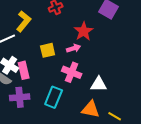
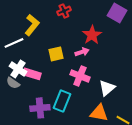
pink rectangle: (24, 70) -> (32, 74), turned -60
white triangle: (99, 84) -> (107, 88), turned -42
purple cross: (20, 97) -> (40, 108), moved

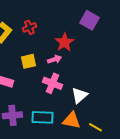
red cross: (64, 11) -> (29, 27), moved
cyan rectangle: (62, 101) -> (42, 117), moved, turned 70

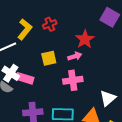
pink cross: (52, 83) -> (73, 80), turned -30
white triangle: (79, 95) -> (108, 98), moved

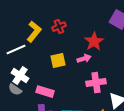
pink rectangle: (25, 78) -> (45, 92), moved
pink cross: (73, 80) -> (96, 83), moved

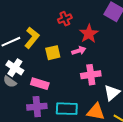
red cross: (59, 27) -> (65, 19), moved
yellow L-shape: (34, 32) -> (32, 38), moved

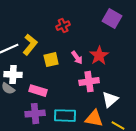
red star: (89, 34) -> (99, 56), moved
pink arrow: (79, 51) -> (77, 58), turned 72
white cross: (15, 68) -> (13, 75), turned -30

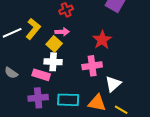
pink arrow: (77, 58) -> (62, 32), moved, turned -56
yellow square: (51, 60) -> (54, 44), turned -35
white cross: (13, 75) -> (53, 62), moved

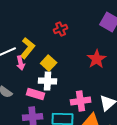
pink arrow: (62, 32) -> (21, 63), moved, turned 80
pink cross: (92, 66) -> (81, 101), moved

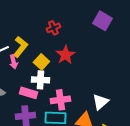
red star: (97, 59) -> (65, 55), moved
pink cross: (81, 101) -> (60, 100), moved

